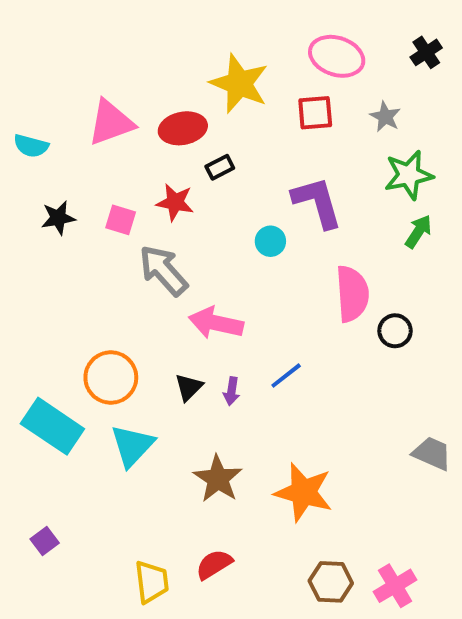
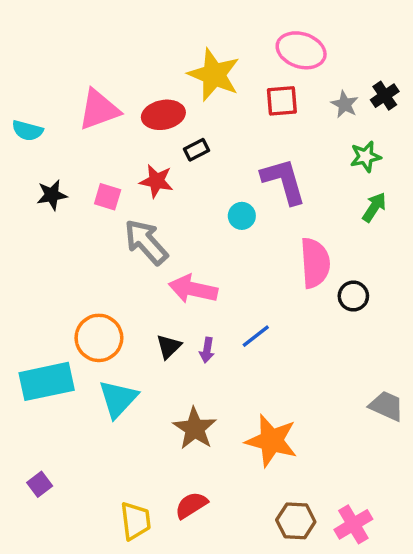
black cross: (426, 52) -> (385, 96), moved
green star: (409, 175) -> (366, 157), size x0.7
cyan rectangle: (52, 426) -> (47, 381), turned -46

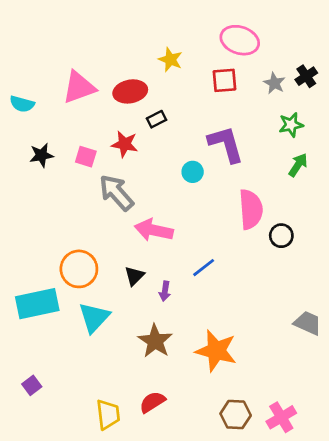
yellow star: (214, 75) -> (170, 60), size x0.6
purple arrow: (207, 350) -> (165, 291), moved

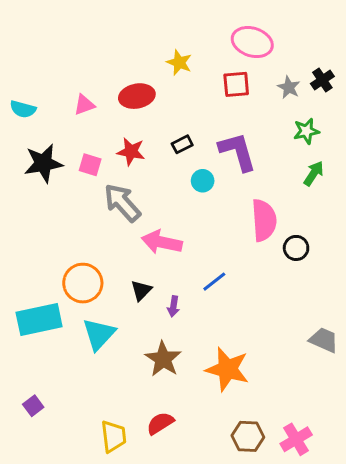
pink triangle: (79, 87) -> (84, 105), moved, size x0.6
black rectangle: (157, 119) -> (182, 144), moved
black star: (41, 155) -> (43, 163), size x1.5

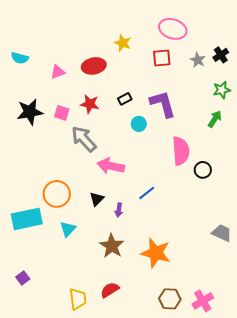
cyan semicircle: (23, 109) -> (20, 58), moved
green star: (306, 131) -> (222, 90), moved
cyan triangle: (99, 334) -> (68, 229), size x0.7

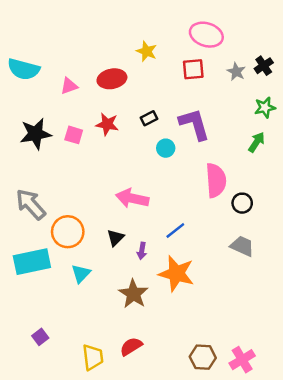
cyan semicircle: (20, 58) -> (24, 69), size x1.5
gray arrow: (84, 139) -> (31, 204), moved
gray trapezoid: (222, 233) -> (242, 246), moved
orange star: (156, 253) -> (176, 274), moved
purple square: (23, 278) -> (40, 337), moved

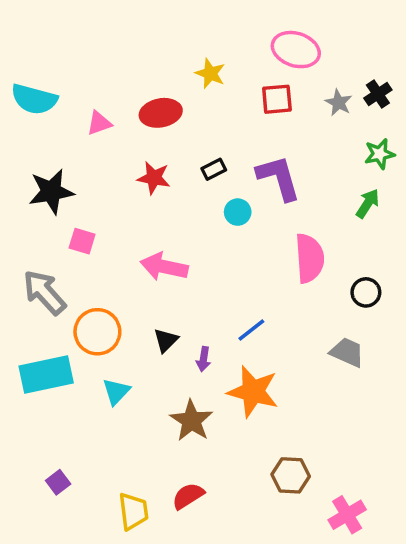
pink square: (74, 135) -> (82, 241), moved
pink arrow: (132, 198) -> (164, 267), moved
black circle: (242, 203) -> (366, 292), moved
brown hexagon: (203, 357) -> (291, 475), moved

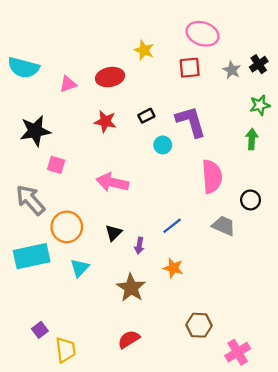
green arrow: (368, 203) -> (252, 139), turned -30
gray trapezoid: (347, 352) -> (224, 226), moved
orange star: (253, 392) -> (173, 268), size x0.6
yellow trapezoid: (133, 511) -> (66, 350), moved

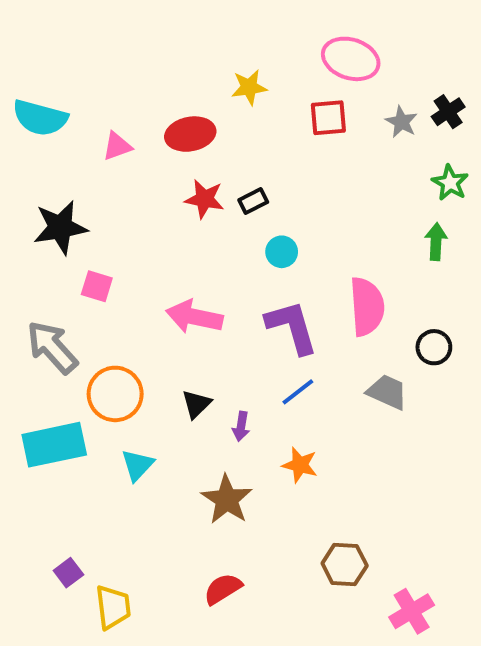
yellow star: (144, 50) -> (249, 87), turned -30
green star: (260, 105) -> (450, 183), turned -30
red star: (105, 122) -> (204, 199), moved
purple L-shape: (191, 122) -> (292, 327), moved

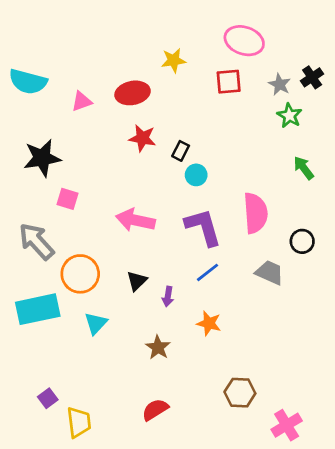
green star: (450, 183) -> (289, 116), moved
black rectangle: (253, 201) -> (181, 151), moved, turned -36
green arrow: (436, 242) -> (304, 168), turned -40
brown star: (227, 500) -> (158, 347), size x0.7

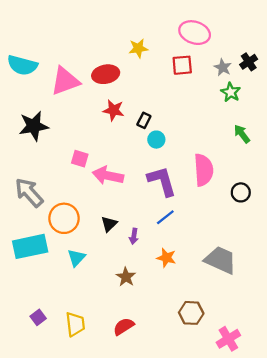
pink triangle: (82, 101) -> (65, 81), size x1.8
pink square: (68, 199) -> (80, 159), moved
gray trapezoid: (270, 272) -> (220, 260), moved, size x1.4
yellow trapezoid: (79, 422) -> (75, 324), moved

